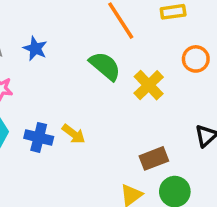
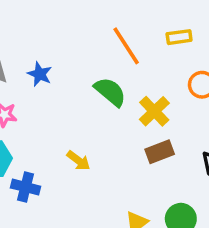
blue cross: (39, 137) -> (26, 187), moved
brown rectangle: (154, 158) -> (160, 152), moved

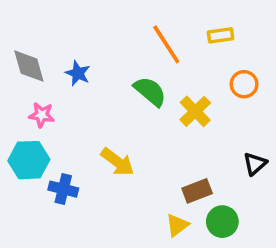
brown rectangle: (160, 152) -> (197, 191), moved
yellow arrow: (78, 161) -> (118, 162), size x1.4

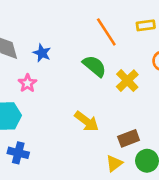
pink star: (42, 115) -> (27, 83), moved, turned 30
yellow arrow: (118, 162) -> (87, 121), moved
blue cross: (63, 189) -> (18, 153), moved

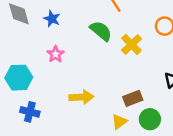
pink star: (27, 83) -> (56, 54), moved
yellow arrow: (87, 121) -> (81, 97), moved, turned -40

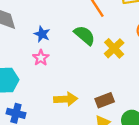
blue star: (52, 19) -> (42, 34), moved
brown rectangle: (133, 98) -> (105, 100), moved

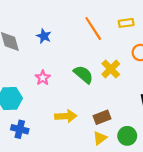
blue star: (42, 34) -> (44, 36), moved
green semicircle: (85, 35) -> (83, 74), moved

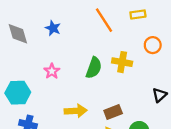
yellow cross: (111, 69) -> (122, 62), turned -36
green semicircle: (83, 74) -> (94, 68), turned 70

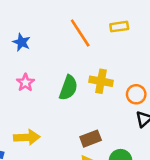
orange circle: (153, 45) -> (136, 94), moved
pink star: (52, 71) -> (25, 83), moved
yellow arrow: (76, 111) -> (27, 137), moved

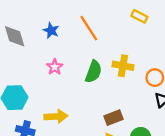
yellow rectangle: (119, 27) -> (139, 16), turned 35
orange line: (80, 33) -> (89, 28), moved

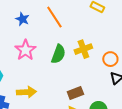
yellow cross: (123, 66) -> (83, 49), turned -30
pink star: (55, 67) -> (25, 50), size x1.5

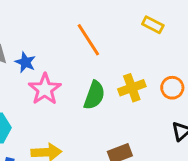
blue star: (22, 19) -> (25, 62), moved
orange circle: (110, 59) -> (172, 88), moved

